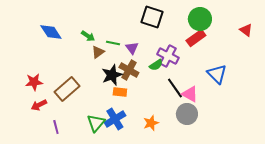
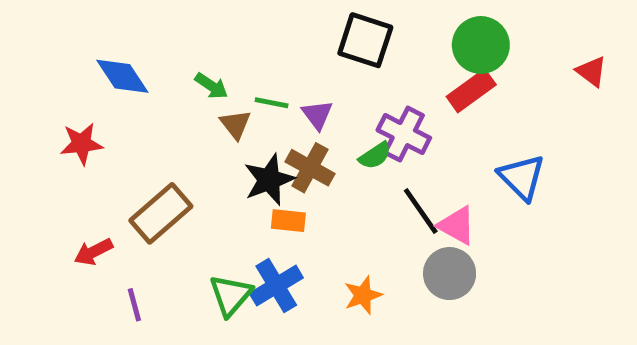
brown triangle: (98, 52) -> (235, 124), turned -32
red star: (34, 82) -> (81, 144), moved

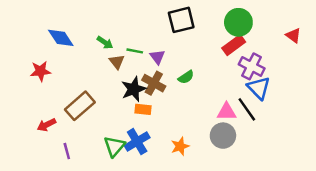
black square: (365, 40) -> (181, 20), turned -32
purple cross: (404, 134) -> (252, 66), moved
black line: (421, 211) -> (247, 109), moved
pink triangle: (457, 225) -> (227, 112), turned -30

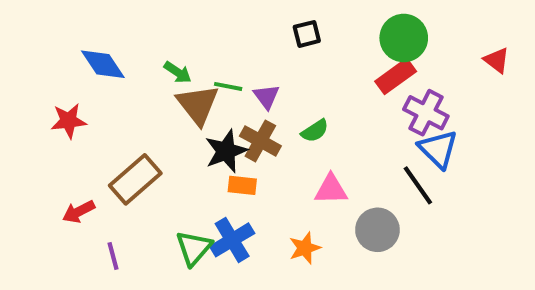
black square: (181, 20) -> (307, 34), size x0.6
brown triangle: (117, 62) -> (198, 105), size x1.6
pink triangle: (227, 112) -> (331, 189), moved

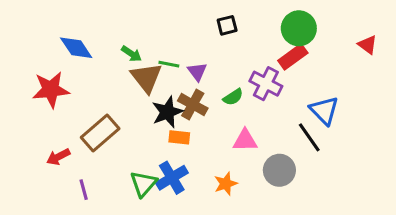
purple cross: (426, 113) -> (266, 84), moved
red star: (69, 121) -> (51, 90), size x1.4

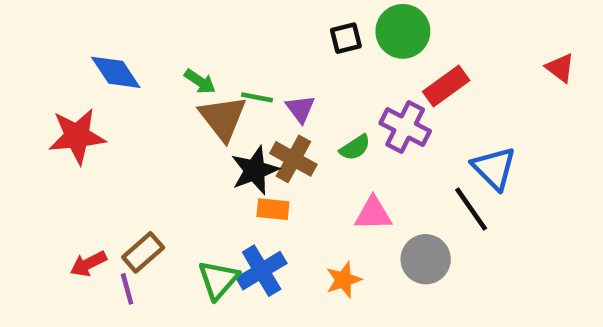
green circle: (299, 28) -> (403, 31), moved
brown rectangle: (100, 133) -> (143, 252), moved, size x0.7
red arrow: (58, 157) -> (88, 264), moved

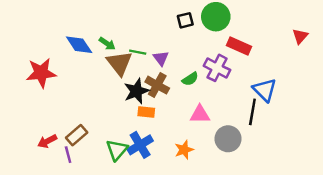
red triangle: (560, 68) -> (300, 36), turned 35
blue diamond: (116, 72) -> (79, 45), moved
red rectangle: (446, 86) -> (239, 46), turned 60
black line: (471, 209) -> (252, 112), turned 45

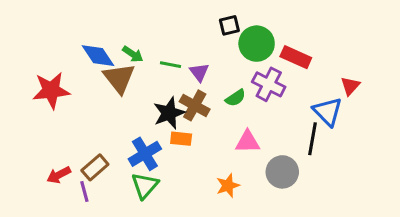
green circle: (216, 17) -> (257, 44), moved
red triangle: (300, 36) -> (350, 86), moved
brown triangle: (119, 63) -> (119, 78), moved
blue cross: (140, 145) -> (145, 154), moved

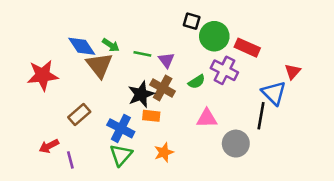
black square: (229, 25) -> (192, 21), turned 30
blue cross: (145, 154) -> (121, 128), turned -32
brown rectangle: (95, 167) -> (79, 114), moved
orange star: (228, 186) -> (164, 152), moved

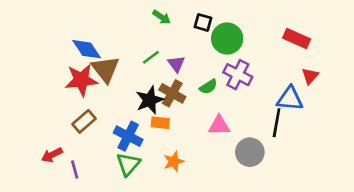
green arrow: (111, 45) -> (162, 17), moved
red rectangle: (247, 48) -> (297, 39), moved
green line: (142, 54) -> (151, 57), turned -48
red star: (43, 75) -> (81, 80), moved
blue triangle: (274, 93) -> (290, 99), turned -40

